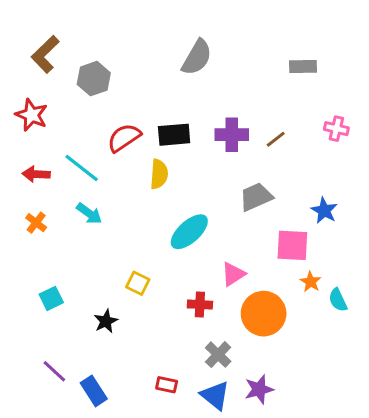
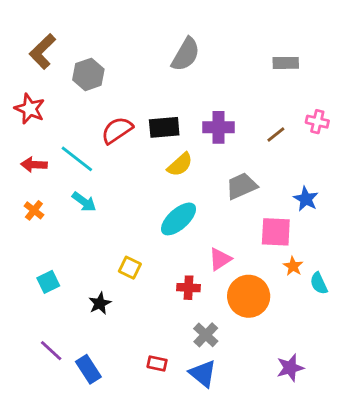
brown line: (276, 139) -> (276, 135), moved
yellow semicircle: (159, 174) -> (180, 165), moved, turned 44
purple star: (259, 389) -> (290, 368), moved

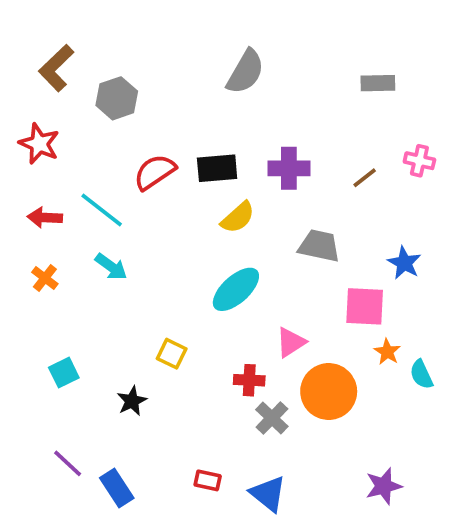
gray trapezoid: (241, 186) -> (319, 246), turned 36
gray cross: (206, 335) -> (272, 418), moved

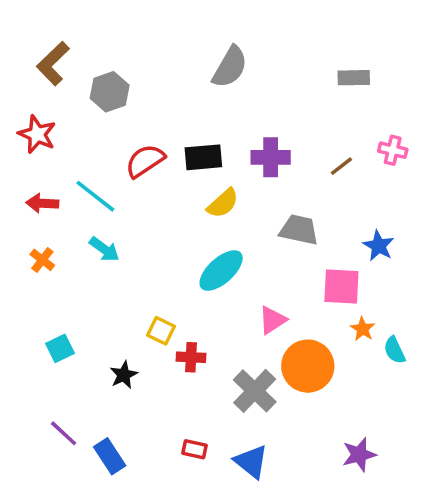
red cross: (249, 380) -> (191, 357), moved
gray cross: (272, 418) -> (255, 391), size x1.4

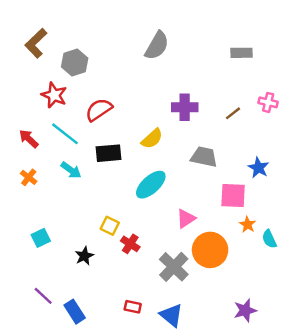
red star: (37, 134) -> (54, 95), moved
black rectangle: (203, 157) -> (108, 153), moved
red arrow: (42, 203) -> (29, 139), turned 40
red cross: (191, 357) -> (130, 244), turned 30

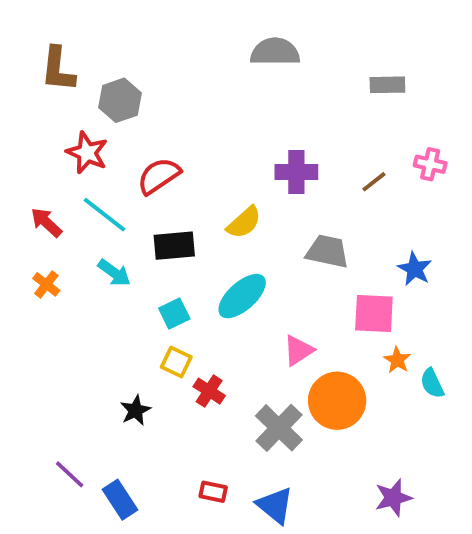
brown L-shape: (36, 43) -> (58, 69), turned -40
gray semicircle: (157, 46) -> (275, 52), moved, turned -120
cyan square: (41, 238) -> (174, 313), moved

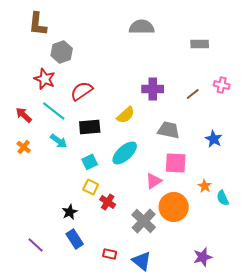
brown L-shape: (58, 69) -> (38, 24), moved
pink square: (374, 313) -> (176, 163), moved
blue rectangle: (120, 500) -> (75, 239), moved

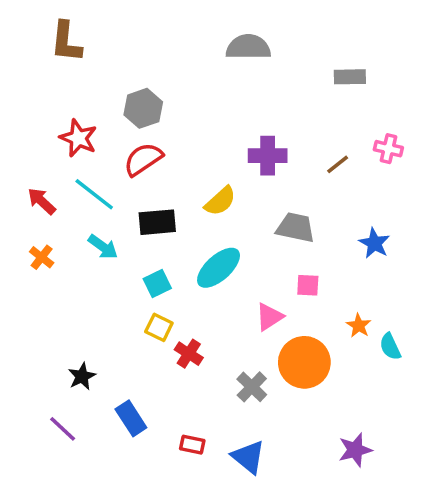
gray hexagon: (62, 52) -> (143, 108), moved
pink square: (176, 163) -> (308, 285), size x0.6
black star: (70, 212) -> (82, 376), moved
gray cross: (144, 221) -> (252, 387), size x0.7

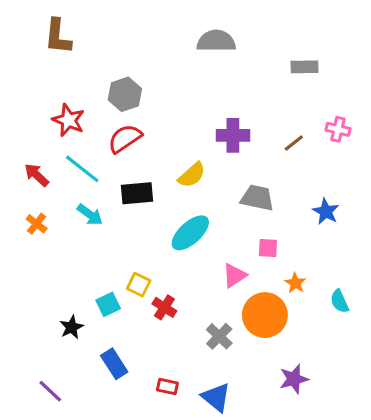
cyan square: (157, 284) -> (108, 304), moved
orange star: (359, 326) -> (295, 283), moved
purple line: (63, 429) -> (50, 391), moved
purple star: (355, 450) -> (294, 379), moved

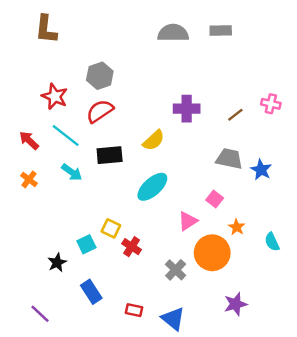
gray rectangle: (304, 67) -> (221, 30), moved
gray trapezoid: (257, 198) -> (229, 159), moved
pink square: (268, 248) -> (215, 199), turned 35

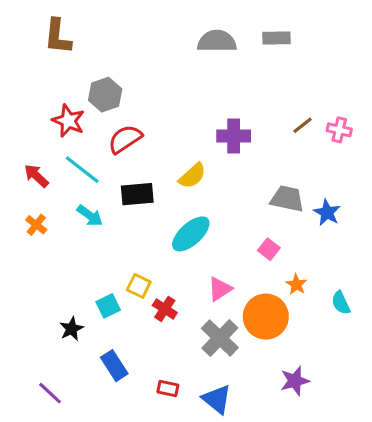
gray hexagon: (100, 76) -> (105, 95), moved
brown line: (235, 115) -> (303, 125), moved
pink triangle: (188, 221) -> (220, 289), moved
gray cross: (176, 270) -> (220, 338), size x1.4

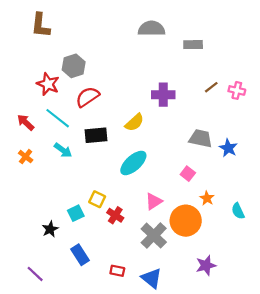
gray rectangle: (277, 38) -> (193, 45), moved

